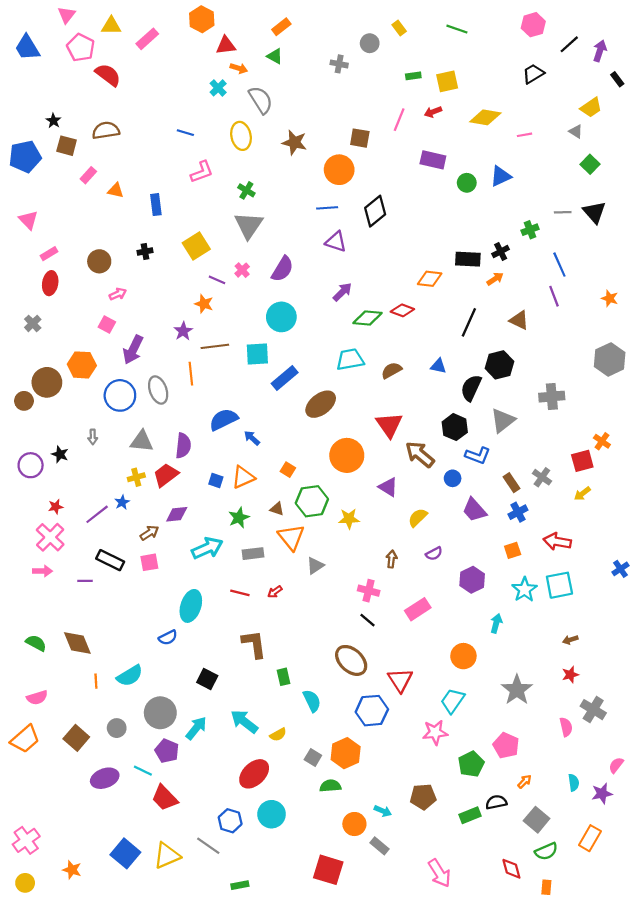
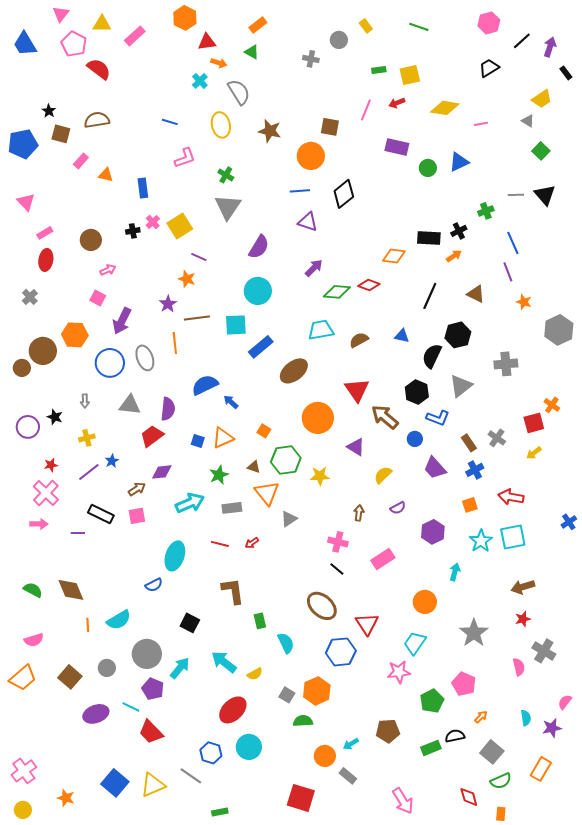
pink cross: (242, 270) -> (153, 222), moved
orange star: (610, 298) -> (524, 302), moved
yellow cross: (136, 477) -> (87, 438), moved
brown arrow: (570, 640) -> (523, 587), size x1.6
cyan arrow: (383, 811) -> (351, 744), turned 126

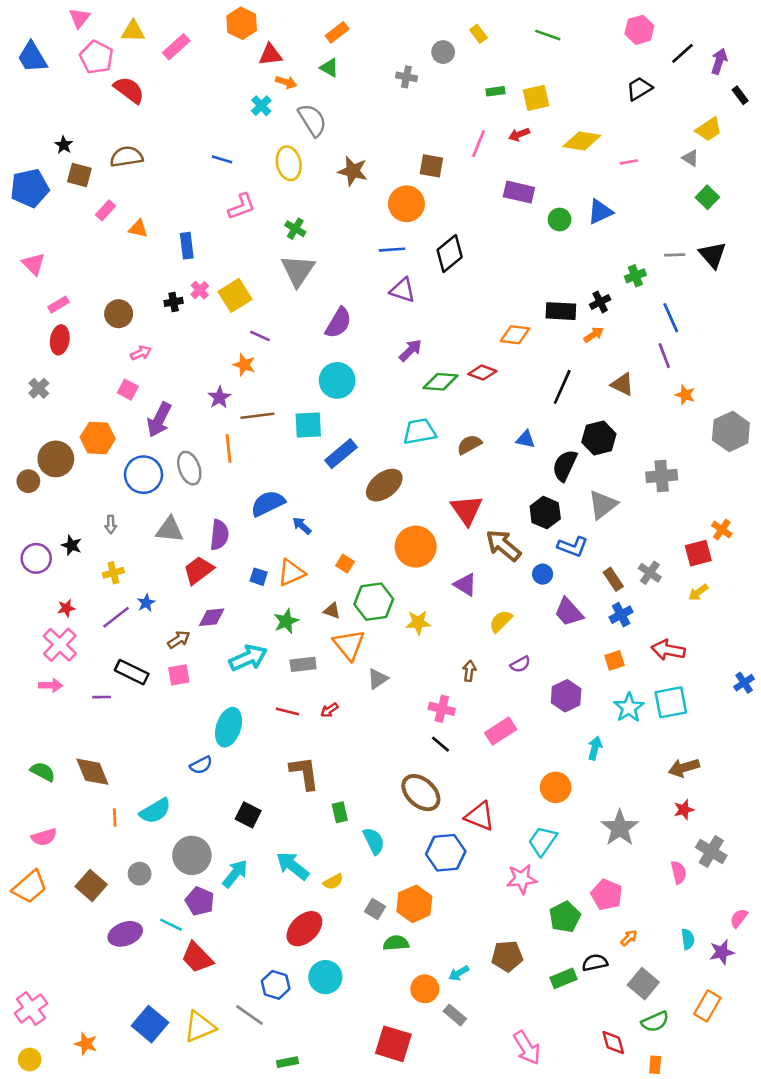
red triangle: (367, 624) -> (480, 816), turned -35

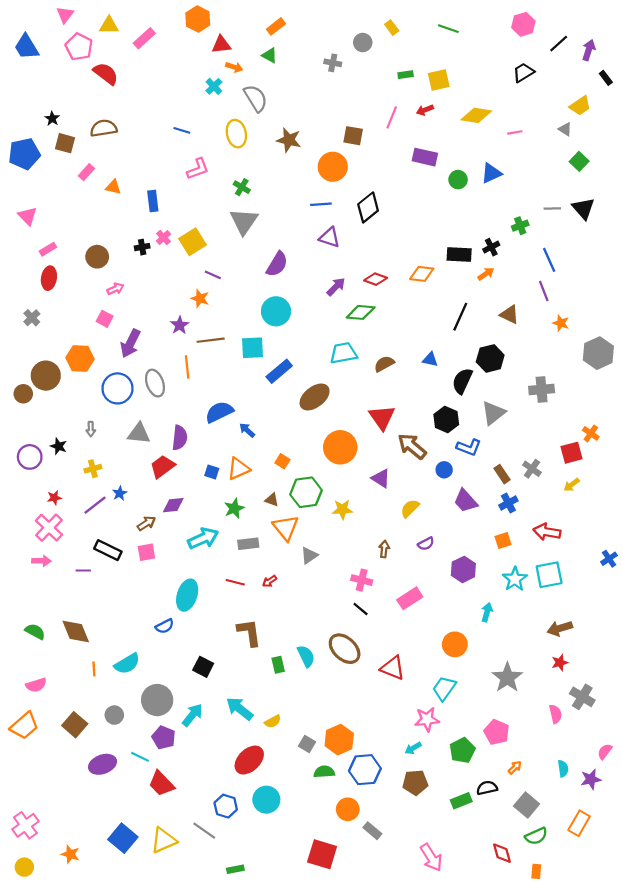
red diamond: (482, 373) -> (376, 279), moved
cyan semicircle: (374, 841) -> (306, 656), moved
blue hexagon: (446, 853) -> (365, 770), moved
cyan arrow: (459, 973) -> (413, 748), moved

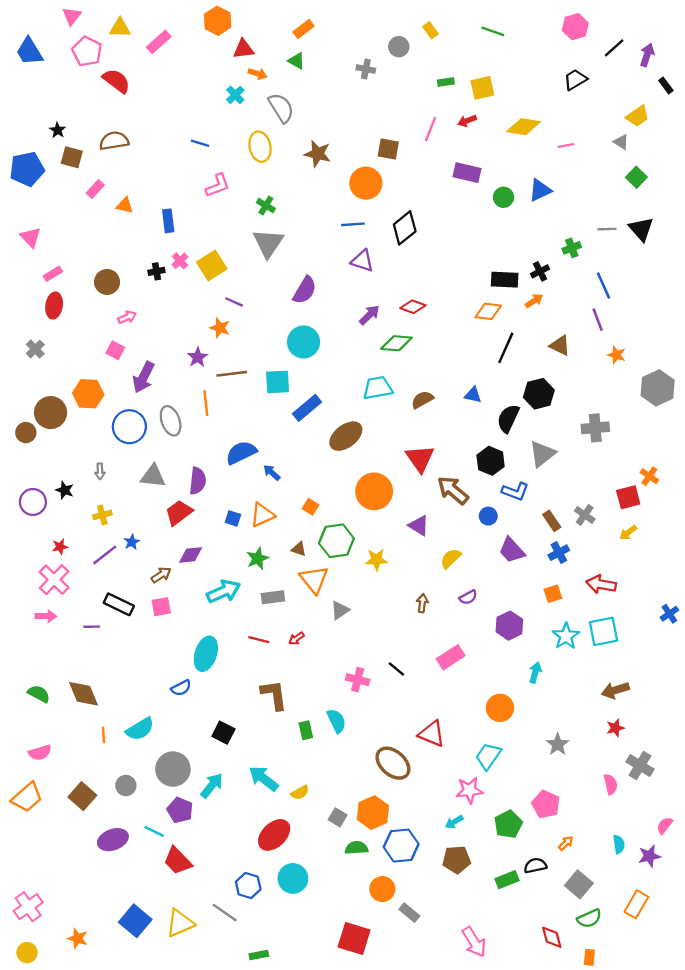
orange diamond: (422, 274) -> (488, 311), moved
pink cross: (362, 580) -> (358, 680), moved
brown ellipse: (345, 649) -> (393, 763), moved
gray star: (507, 678) -> (558, 744), size x0.7

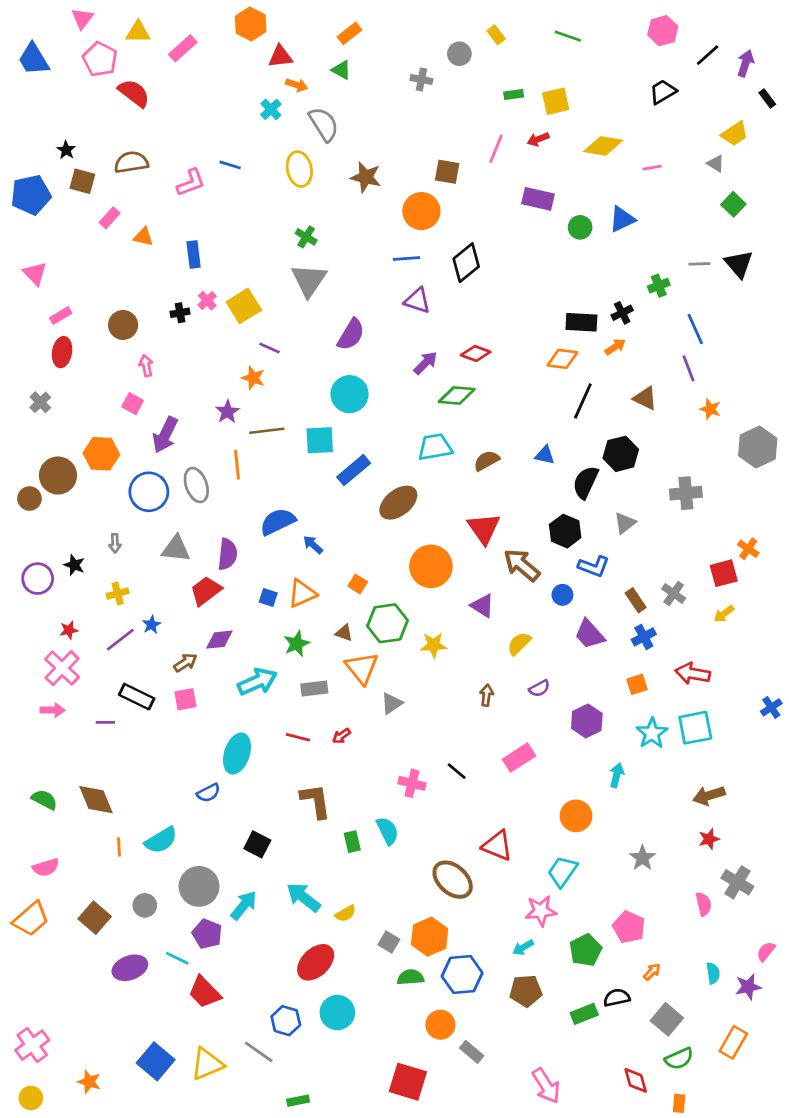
pink L-shape: (218, 185) -> (191, 183), moved
pink arrow: (127, 317) -> (146, 366), turned -78
gray triangle: (542, 454) -> (625, 523), size x0.7

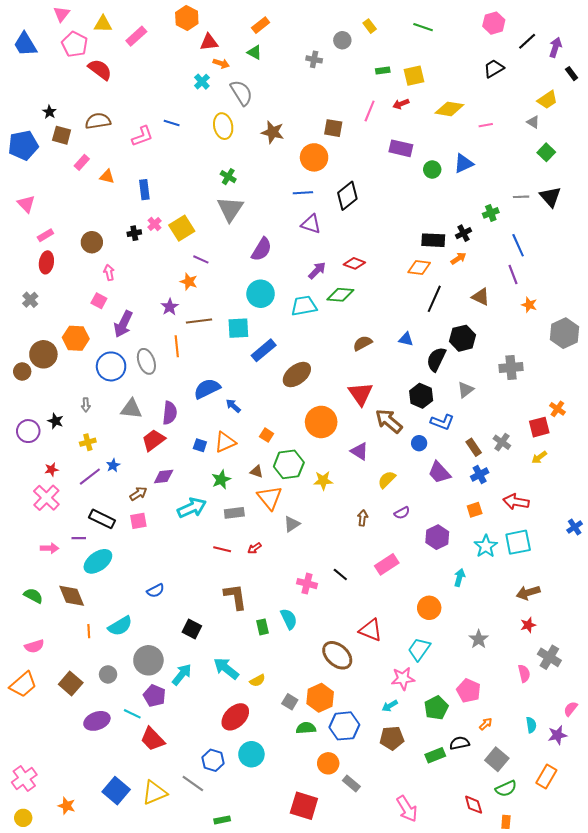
cyan trapezoid: (435, 447) -> (304, 306), moved
pink arrow: (53, 710) -> (49, 548), moved
cyan ellipse: (237, 754) -> (98, 561), moved, turned 36

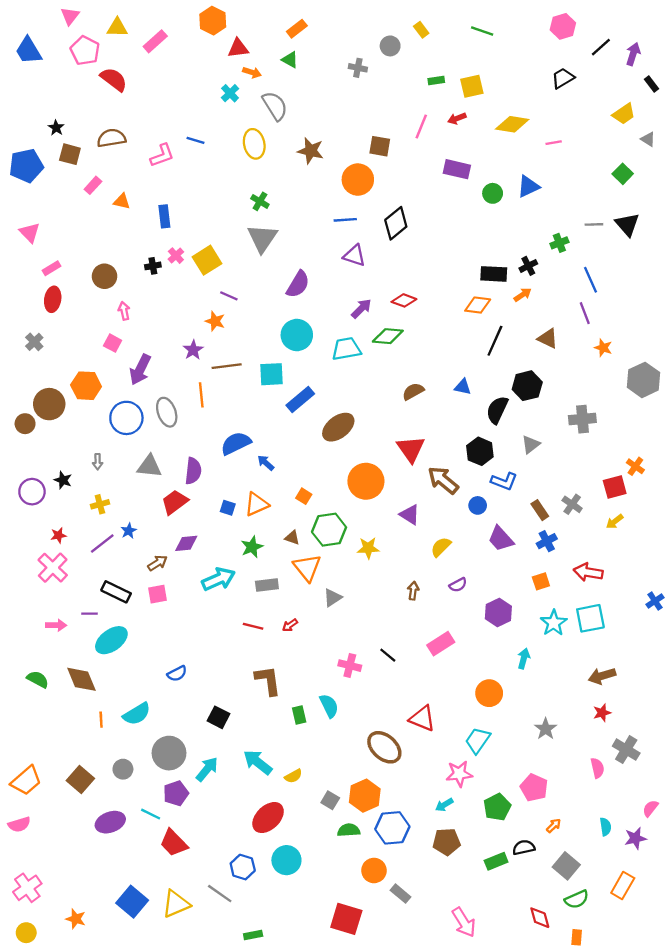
gray triangle: (533, 122) -> (648, 139), moved
pink semicircle: (34, 646) -> (19, 824), moved
purple pentagon: (154, 696) -> (176, 793), turned 30

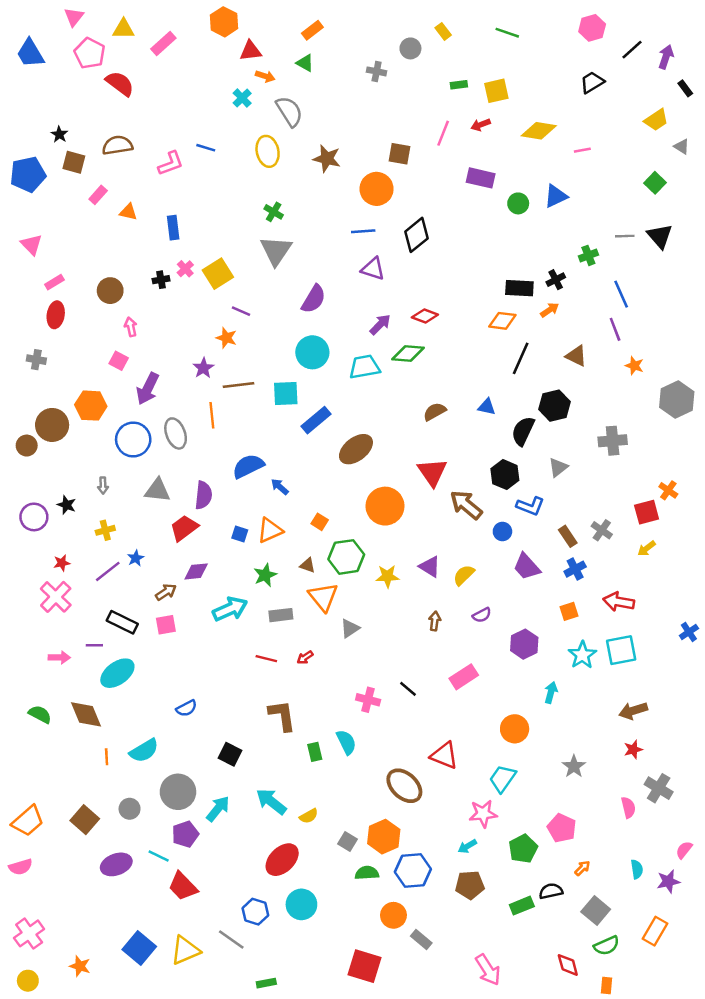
gray cross: (34, 342) -> (36, 360), turned -36
purple triangle: (410, 515) -> (430, 567), moved

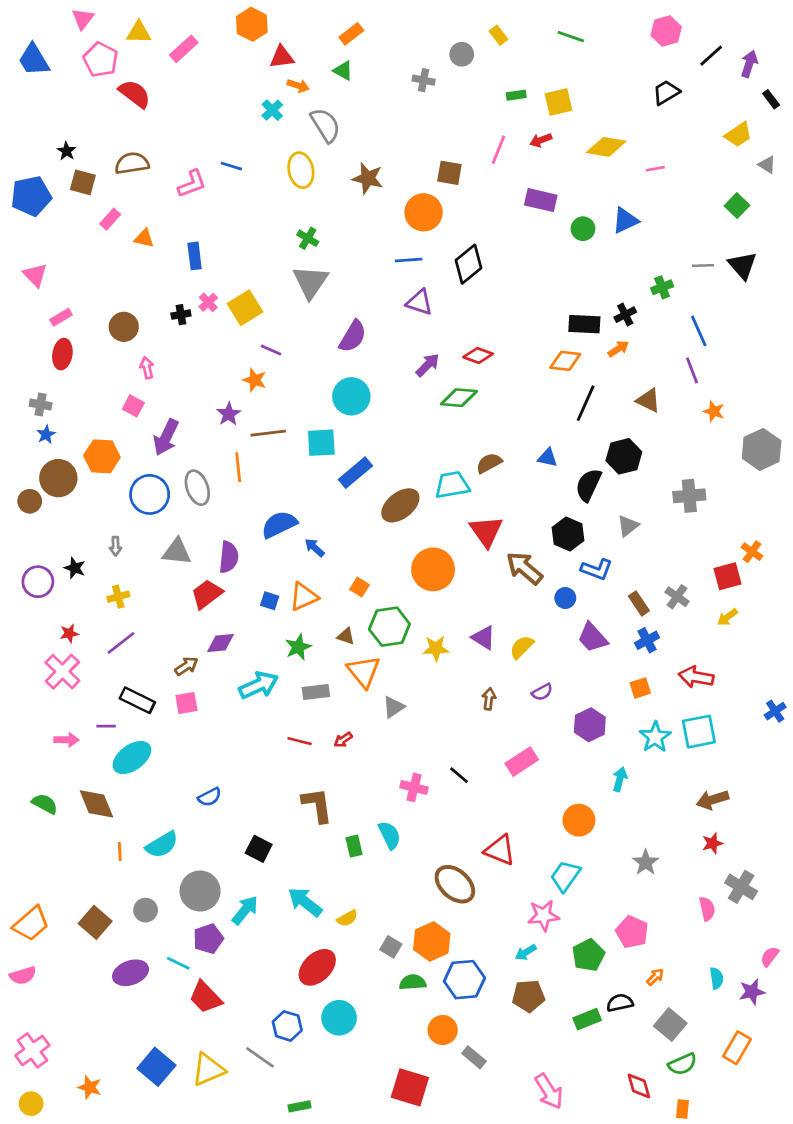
cyan trapezoid: (364, 367) -> (452, 485), moved
blue star: (136, 558) -> (46, 434), moved

